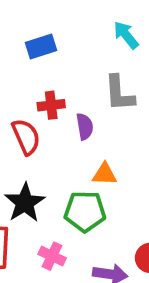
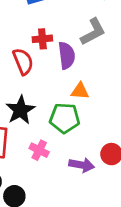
gray L-shape: (119, 93) -> (93, 32), turned -116
purple semicircle: (85, 127) -> (67, 55), size x1.4

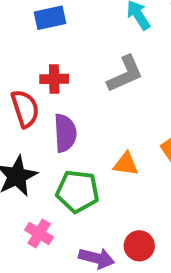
purple semicircle: (67, 55) -> (65, 133), moved
orange triangle: (80, 91) -> (126, 164), moved

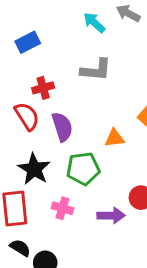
gray L-shape: (125, 74) -> (96, 70), turned 44

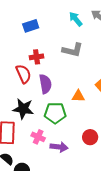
black star: (34, 169) -> (23, 109), turned -30
purple arrow: (111, 215) -> (59, 147), moved

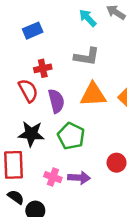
orange triangle: (78, 96) -> (93, 95), moved, size x1.6
green pentagon: (55, 113) -> (71, 136), turned 30
pink cross: (38, 137) -> (53, 177), moved

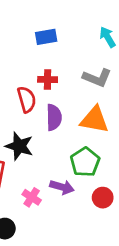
green pentagon: (71, 136) -> (85, 162), moved
purple arrow: (79, 178) -> (62, 187), moved

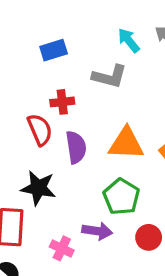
gray L-shape: (97, 78) -> (110, 77), moved

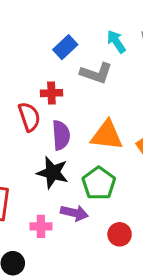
blue rectangle: (54, 50) -> (65, 47), moved, turned -30
black star: (38, 188) -> (53, 173), moved
red circle: (149, 237) -> (120, 234), moved
pink cross: (62, 248) -> (41, 226), turned -30

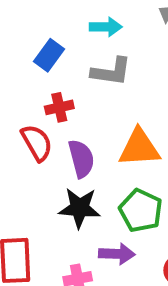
cyan arrow: (116, 42) -> (106, 27), moved, turned 135
blue rectangle: (65, 47) -> (49, 55), moved

